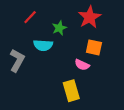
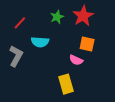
red line: (30, 17) -> (20, 23), moved
green star: (59, 28) -> (57, 17), moved

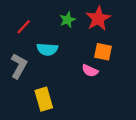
yellow rectangle: (66, 84) -> (44, 99), moved

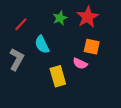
cyan semicircle: (47, 49) -> (42, 44), turned 60
yellow rectangle: (44, 99) -> (58, 76), moved

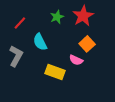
orange square: (92, 47) -> (87, 44), turned 35
yellow rectangle: (58, 76) -> (55, 72), turned -54

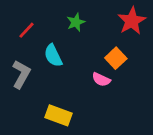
red star: (83, 16) -> (132, 21), moved
yellow rectangle: (55, 72) -> (59, 115), moved

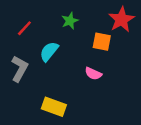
cyan semicircle: (53, 56) -> (49, 51), turned 65
orange square: (116, 58) -> (102, 42), moved, turned -36

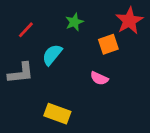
orange square: (102, 42) -> (108, 44), turned -30
gray L-shape: (20, 69) -> (21, 73), turned 55

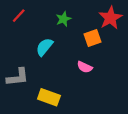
red line: (26, 30) -> (19, 16), moved
gray L-shape: (21, 73) -> (18, 77), moved

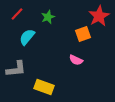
green star: (63, 19) -> (48, 17), moved
cyan semicircle: (44, 47) -> (27, 37), moved

